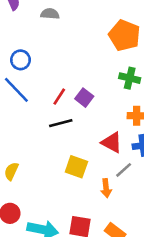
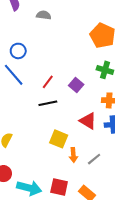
purple square: (84, 98) -> (76, 85), moved
gray line: (124, 170) -> (94, 159), moved
orange arrow: (106, 188) -> (73, 155), moved

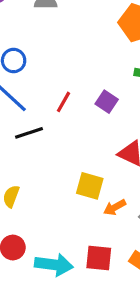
black line: (48, 103) -> (29, 133), moved
orange arrow: (73, 155) -> (115, 207), turned 72

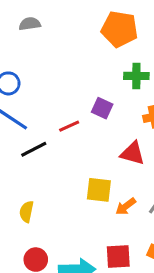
red line: (63, 102) -> (69, 126), moved, turned 45

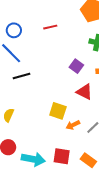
purple square: (102, 108) -> (76, 66), moved
red line: (69, 126) -> (50, 27), moved

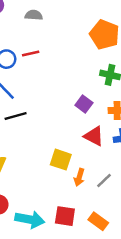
red line: (50, 27) -> (31, 54), moved
orange arrow: (73, 125) -> (79, 177), turned -48

